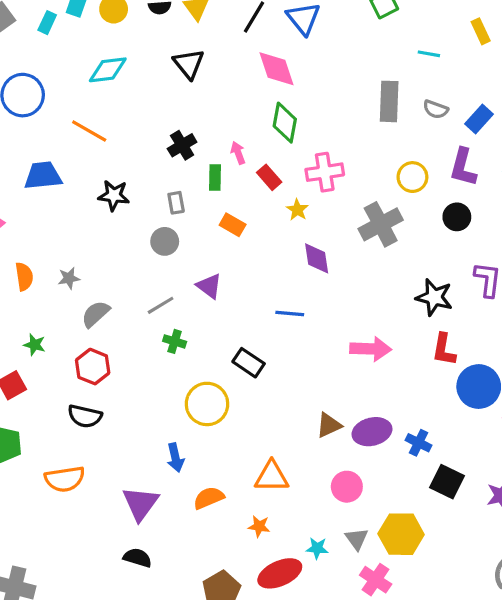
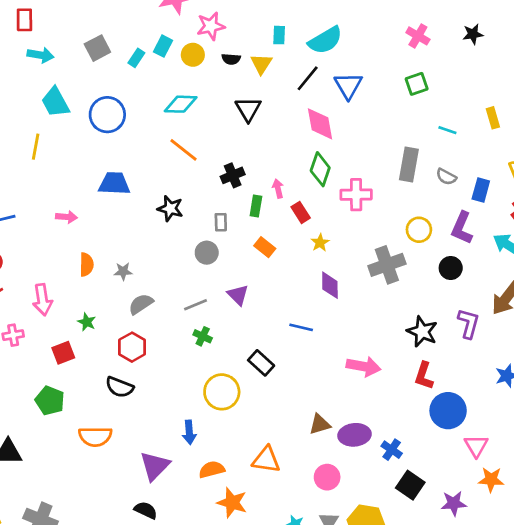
blue rectangle: (479, 119) -> (481, 190), turned -35
orange line: (89, 131) -> (183, 150), moved
pink cross: (325, 172) -> (356, 195), moved
orange star: (259, 526) -> (232, 503), moved, size x1.6

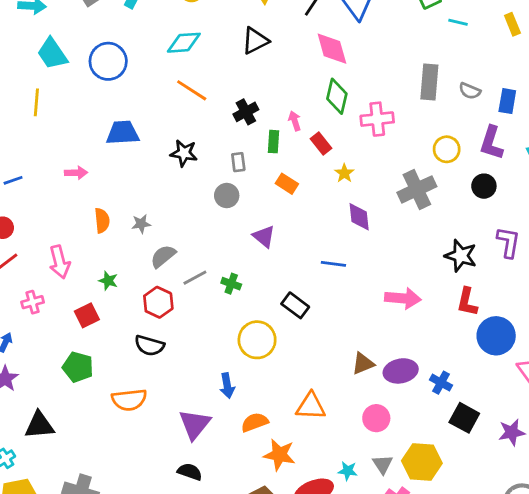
black triangle: (248, 109) -> (255, 41), turned 40
cyan line: (447, 130) -> (458, 22), moved
gray line: (195, 305) -> (195, 278), moved

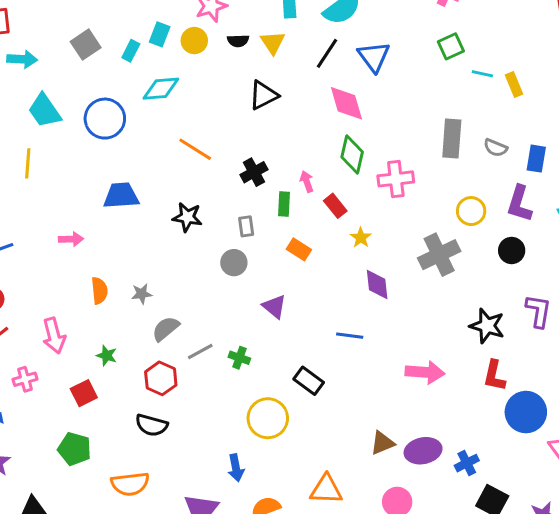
yellow rectangle: (512, 24) -> (514, 84), moved
cyan diamond: (184, 43) -> (161, 89), moved
blue cross: (441, 383) -> (467, 463), turned 35

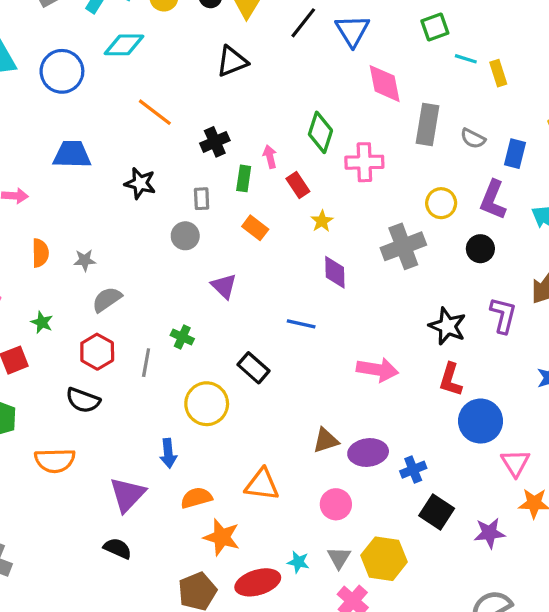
pink diamond: (346, 103) -> (385, 84), moved
gray line: (200, 351) -> (146, 363), moved, turned -56

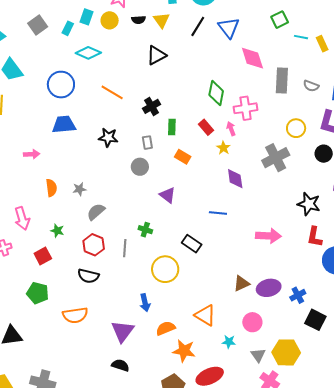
cyan diamond: (124, 45) -> (88, 53), turned 30
blue circle: (62, 71) -> (61, 85), moved
pink arrow: (270, 157) -> (231, 129), moved
orange triangle: (262, 485) -> (205, 315), turned 30
cyan star: (298, 562) -> (229, 342), moved

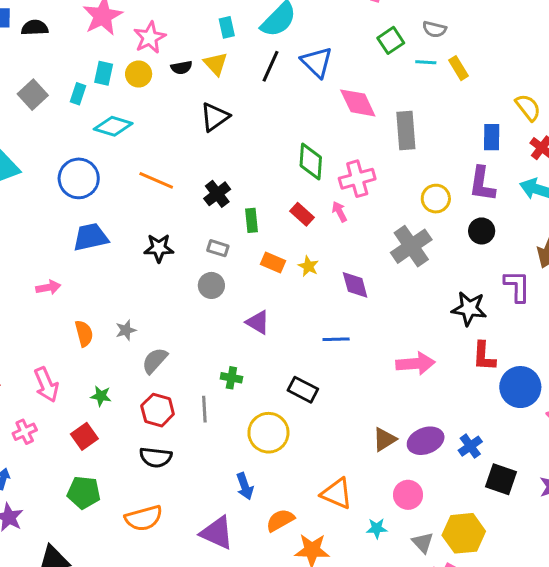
gray semicircle: (311, 86) -> (434, 29), moved
gray rectangle: (147, 143) -> (218, 248), turned -56
yellow star: (223, 148) -> (308, 266), moved
purple triangle: (123, 331) -> (217, 533), turned -35

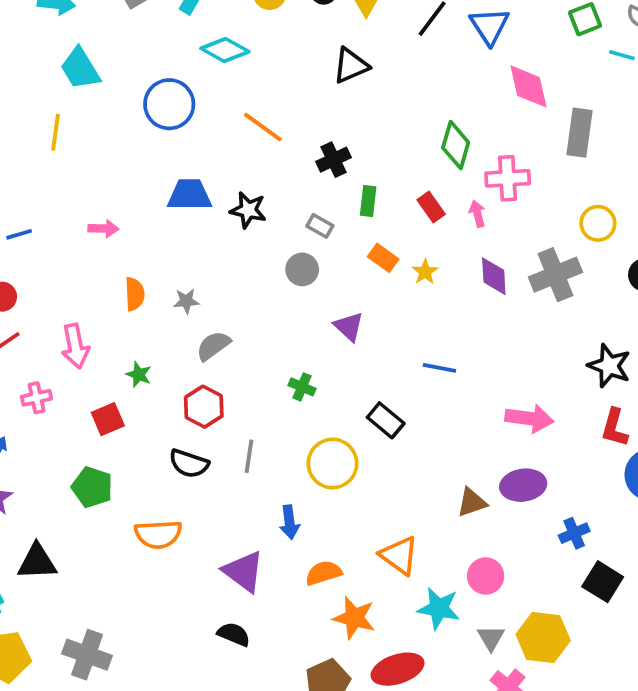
blue trapezoid: (91, 237) -> (189, 195), moved
purple diamond: (355, 285) -> (494, 276), moved
gray line: (204, 409) -> (249, 456), moved
purple ellipse: (426, 441) -> (523, 485), moved
cyan star: (377, 528) -> (439, 608), size x1.6

